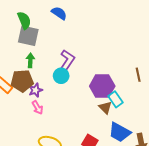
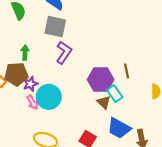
gray square: (28, 36) -> (55, 27), moved
brown line: (138, 75) -> (127, 71), moved
cyan circle: (61, 76) -> (49, 97), moved, size x1.5

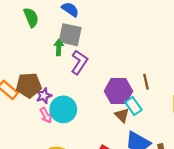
green arrow: (25, 53) -> (59, 47), moved

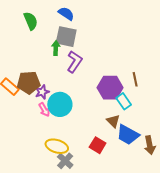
brown triangle: (122, 115) -> (113, 121), moved

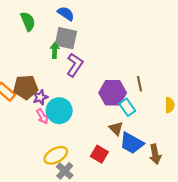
yellow ellipse: (57, 146) -> (56, 155), turned -45

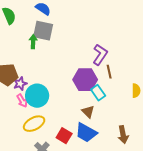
purple L-shape: (75, 65) -> (100, 55), moved
blue trapezoid: (132, 143) -> (86, 133), moved
red square: (99, 154) -> (64, 136), moved
yellow ellipse: (56, 155) -> (34, 124), moved

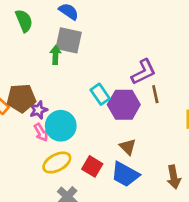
purple L-shape: (100, 55) -> (143, 72), turned 30
cyan rectangle: (98, 93) -> (100, 94), moved
red square: (64, 136) -> (92, 166), moved

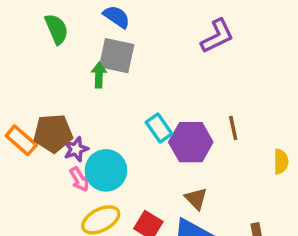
purple L-shape: (143, 72) -> (217, 36), moved

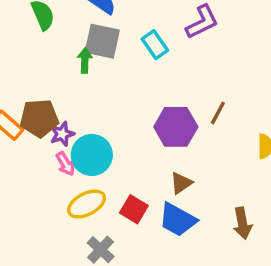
cyan rectangle: (159, 128) -> (155, 45), moved
brown line: (233, 128) -> (218, 113), turned 40
brown triangle: (196, 199) -> (181, 183), turned 40

